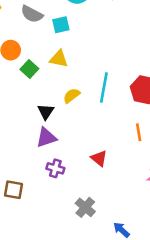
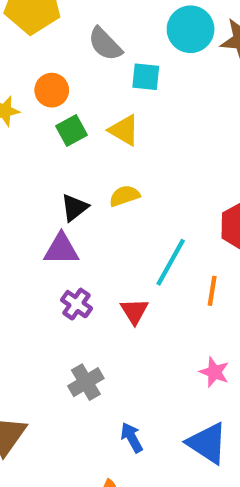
cyan line: (104, 88) -> (171, 262), moved
purple cross: (55, 168) -> (77, 304), moved

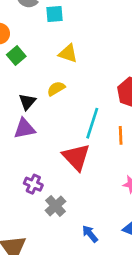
yellow triangle: (124, 130) -> (68, 53), moved
purple cross: (77, 304) -> (33, 184), moved
red triangle: (134, 311) -> (76, 157), size x1.6

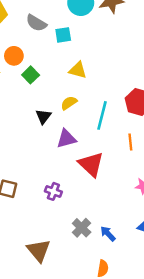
cyan line: (92, 123) -> (102, 115), moved
purple triangle: (24, 129) -> (66, 139), moved
gray cross: (56, 206) -> (82, 228), moved

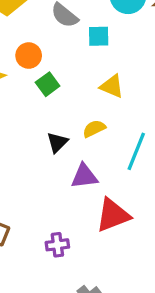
red triangle: (91, 164) -> (113, 215), turned 48
purple cross: (53, 191) -> (57, 245), turned -35

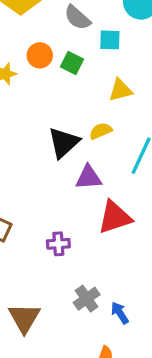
green square: (48, 84) -> (72, 63), moved, turned -30
yellow triangle: (112, 86) -> (120, 90), turned -40
black triangle: (57, 142) -> (64, 143), size x1.5

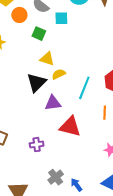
orange circle: (40, 55) -> (19, 15), moved
yellow triangle: (120, 90) -> (47, 59), moved, turned 35
red triangle: (115, 217) -> (70, 127), turned 35

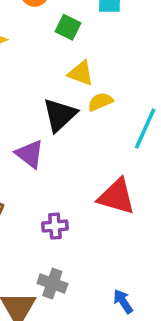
purple triangle: (53, 103) -> (30, 154), moved, turned 42
gray cross: (56, 177) -> (52, 283), moved, turned -35

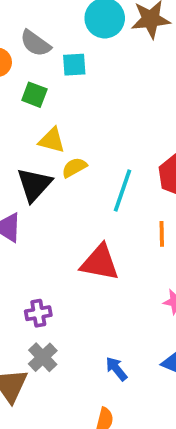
purple cross: (55, 226) -> (38, 313), moved
gray cross: (52, 283) -> (43, 357), turned 32

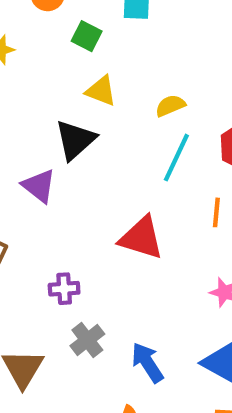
yellow semicircle: (74, 167) -> (170, 106), moved
gray cross: (43, 357) -> (87, 340), moved
blue arrow: (116, 369) -> (147, 362), size x1.4

